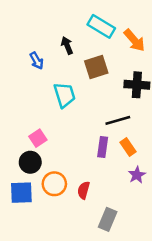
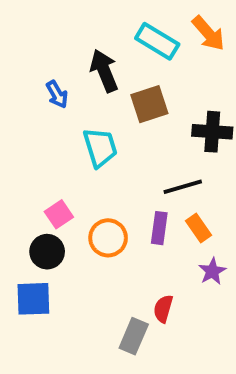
orange arrow: (134, 40) -> (208, 33), moved
black arrow: (67, 45) -> (104, 71), size x1.5
orange circle: (54, 184) -> (108, 238), moved
red semicircle: (84, 190) -> (163, 309), moved
gray rectangle: (108, 219) -> (134, 336), moved

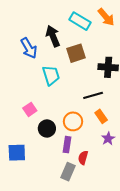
blue arrow: (57, 94) -> (29, 48), size x1.5
purple rectangle: (159, 228) -> (67, 145), moved
orange circle: (108, 238) -> (73, 121), moved
black circle: (47, 252) -> (47, 128), moved

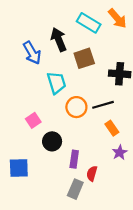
orange circle: (73, 121) -> (76, 107), moved

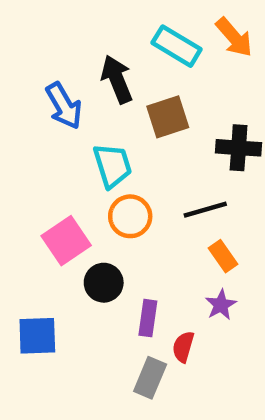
orange circle: (76, 107) -> (130, 216), moved
pink square: (33, 120) -> (66, 241), size x1.5
purple star: (120, 152) -> (221, 305), moved

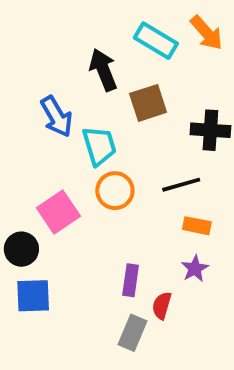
blue arrow: (64, 106) -> (57, 117), moved
orange rectangle: (223, 256) -> (197, 226), turned -44
black circle: (104, 283) -> (21, 249), moved

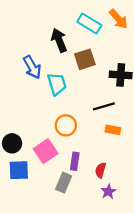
orange circle: (115, 191) -> (66, 125), moved
pink square: (58, 212) -> (46, 151), moved
purple star: (195, 269) -> (108, 191), moved
red semicircle: (162, 306) -> (101, 170), moved
gray rectangle: (132, 333) -> (64, 183), moved

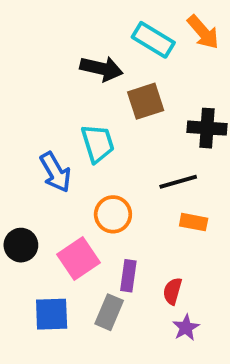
black arrow: (59, 40) -> (101, 69), turned 125
blue arrow: (32, 67) -> (55, 172), moved
blue square: (19, 170) -> (52, 314), moved

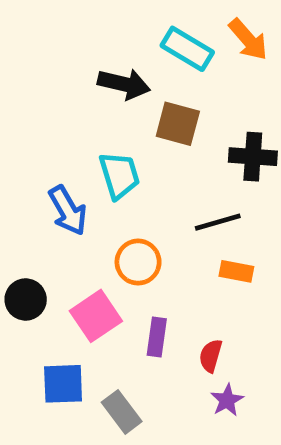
brown square: (146, 101) -> (178, 124), turned 33
gray rectangle: (109, 312) -> (122, 412), moved, turned -60

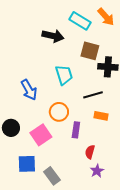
brown square: (178, 124) -> (90, 51), moved
cyan trapezoid: (119, 175) -> (64, 75), moved
purple rectangle: (157, 337) -> (76, 130), moved

